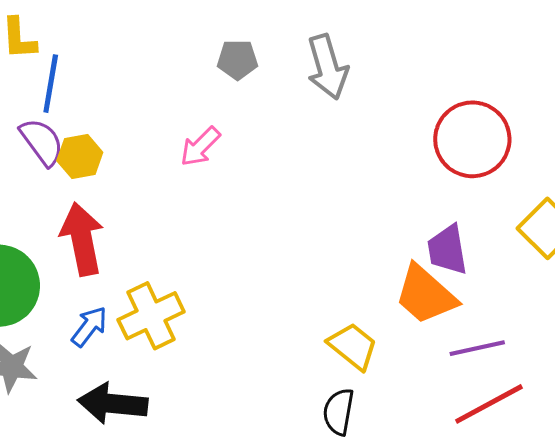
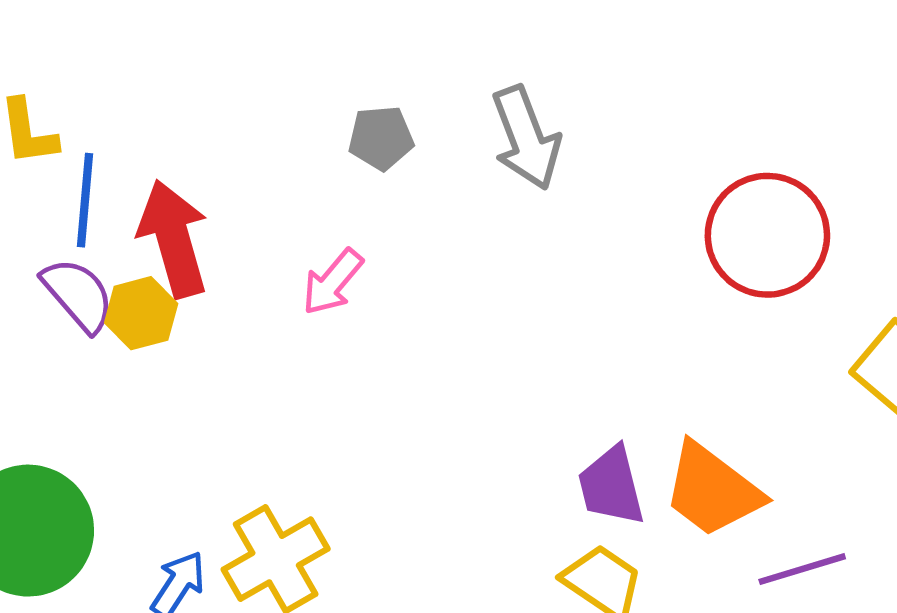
red arrow: (82, 239) -> (173, 239), moved
purple trapezoid: (447, 250) -> (611, 486), moved

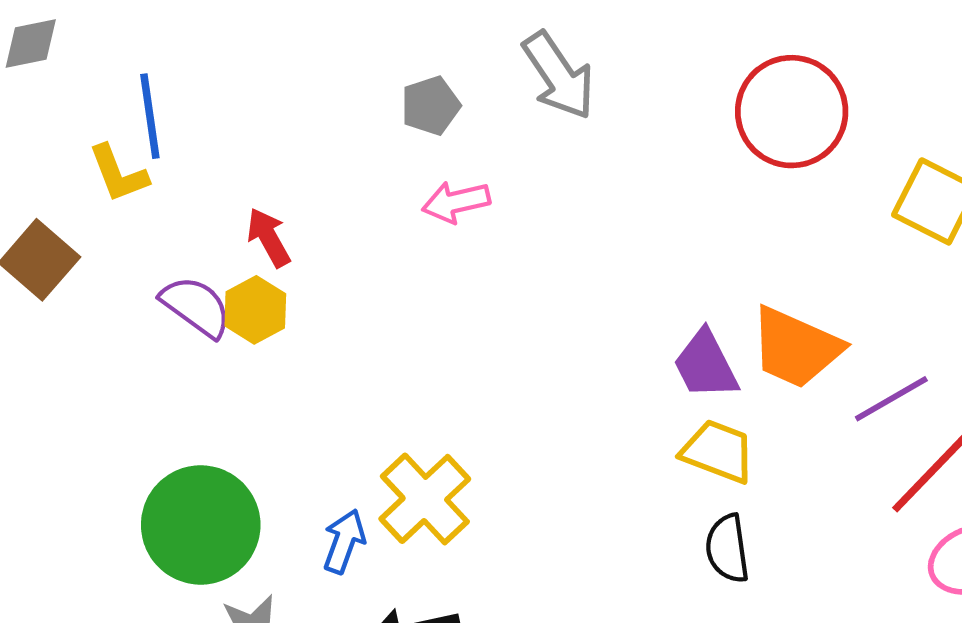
blue line: (85, 200) -> (150, 116), moved
red arrow: (173, 239) -> (269, 237), size x0.6
pink arrow: (333, 282) -> (456, 202), moved, turned 50

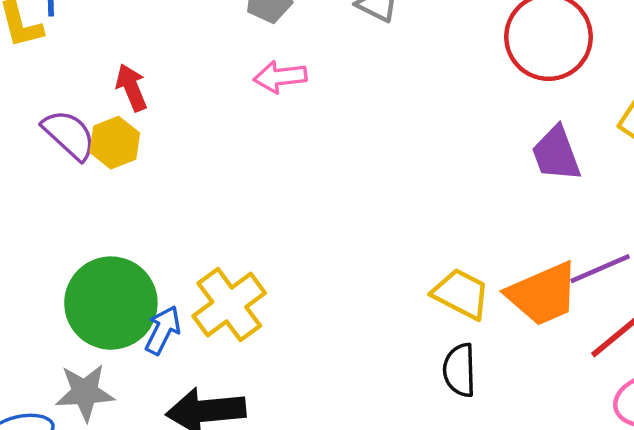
orange trapezoid: (796, 348) -> (543, 294), moved, turned -54
purple trapezoid: (706, 365) -> (556, 154), moved
green circle: (201, 525) -> (111, 303), moved

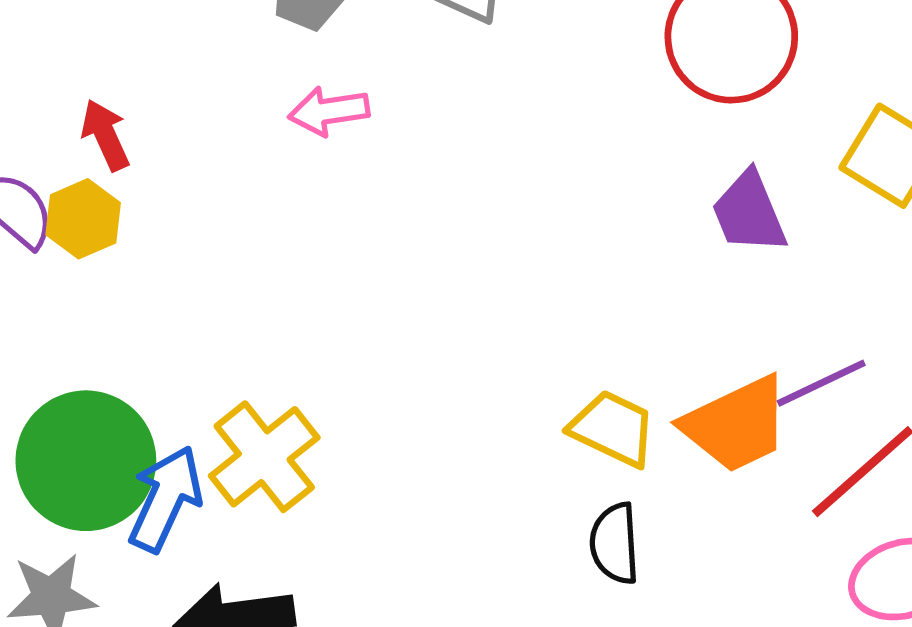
blue arrow: (163, 330) -> (166, 499), size x1.4

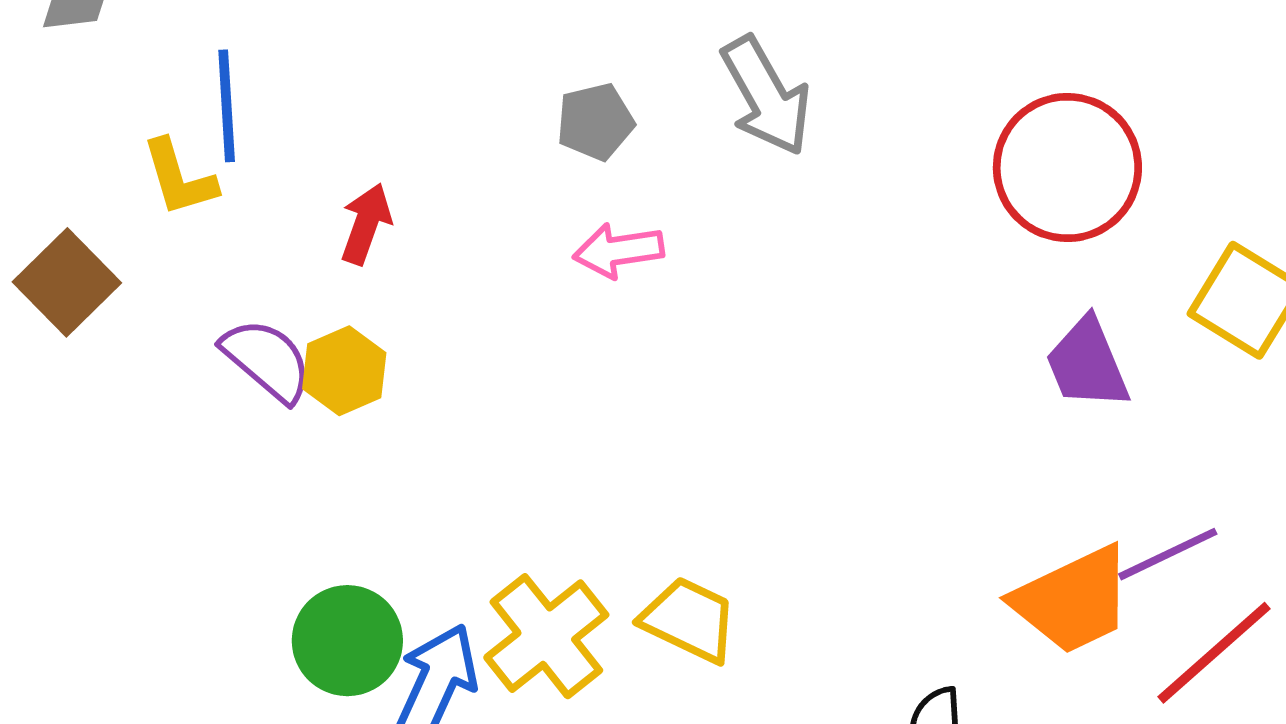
red arrow: (105, 135) -> (366, 224), moved, turned 44
yellow trapezoid: (613, 429) -> (689, 620), moved
green circle: (86, 461) -> (347, 641), size x0.7

